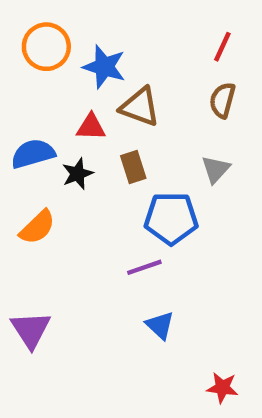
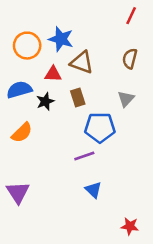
orange circle: (46, 47) -> (27, 46), moved
red line: (222, 47) -> (131, 16), moved

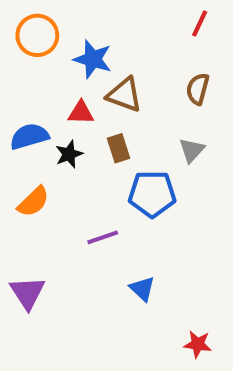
orange circle: (27, 46) -> (37, 35), moved
purple line: (84, 156) -> (103, 237), moved

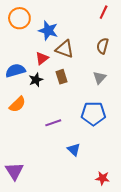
red triangle: (81, 113) -> (42, 58), turned -40
blue pentagon: (152, 194) -> (93, 114), moved
purple triangle: (27, 293) -> (14, 171), moved

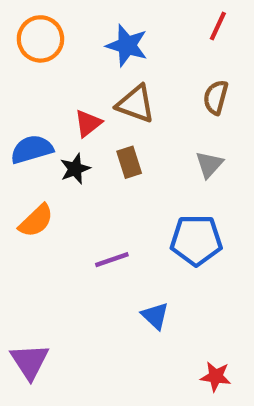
blue star: (48, 31) -> (127, 45), moved

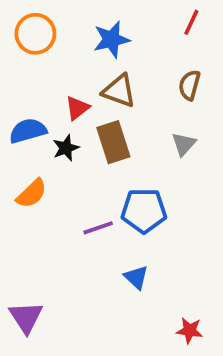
blue star: (127, 45) -> (112, 39), turned -30
brown rectangle: (129, 162) -> (113, 142), size x1.5
blue pentagon: (196, 240) -> (144, 211), moved

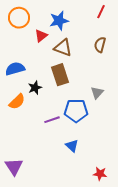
red triangle: (77, 108) -> (41, 36), moved
gray triangle: (184, 144) -> (97, 93), moved
black star: (66, 148) -> (35, 88), moved

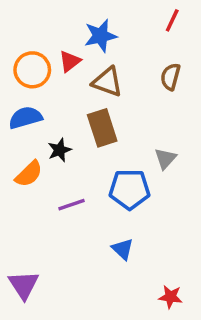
orange circle: (19, 18) -> (32, 70), moved
purple line: (52, 120) -> (71, 205), moved

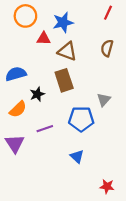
red triangle: (70, 61) -> (44, 38), turned 40
orange circle: (32, 70) -> (25, 16), moved
purple triangle: (24, 285) -> (15, 144), moved

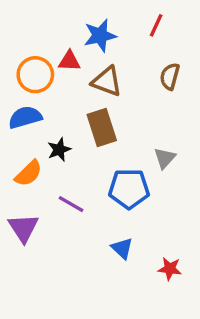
red line: (108, 13) -> (156, 25), moved
orange circle: (25, 16) -> (35, 75), moved
purple line: (45, 129) -> (71, 204), turned 49
red star: (107, 186) -> (170, 269), moved

